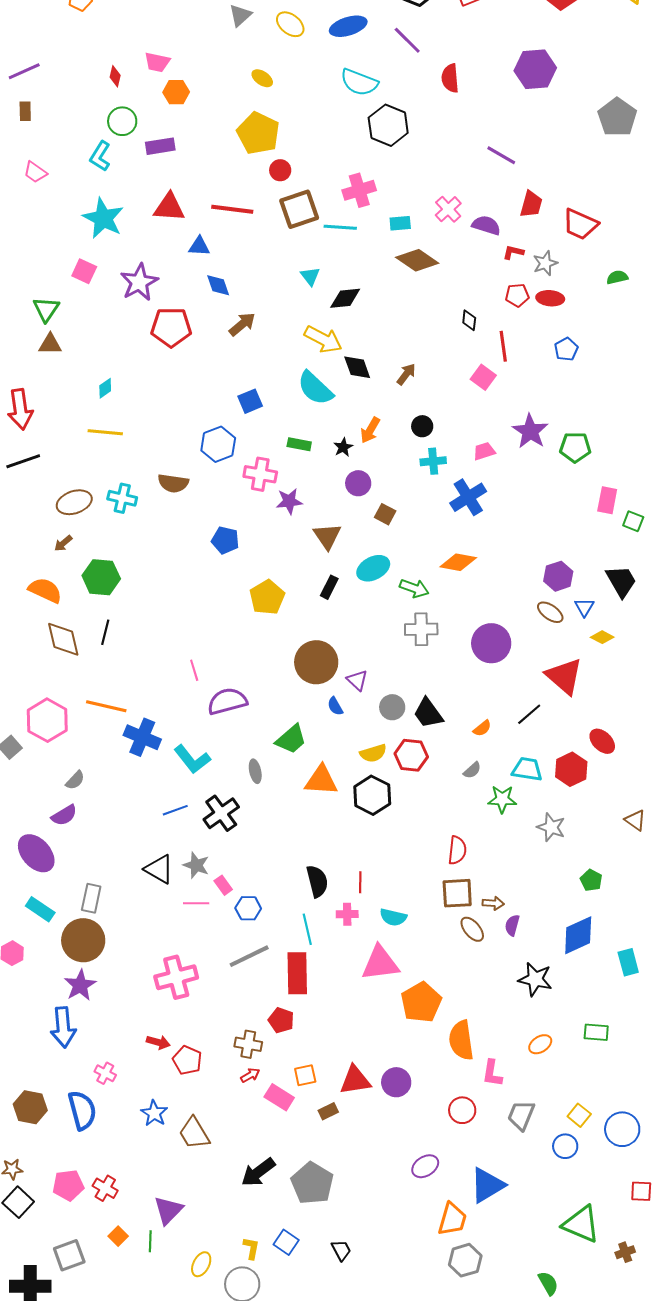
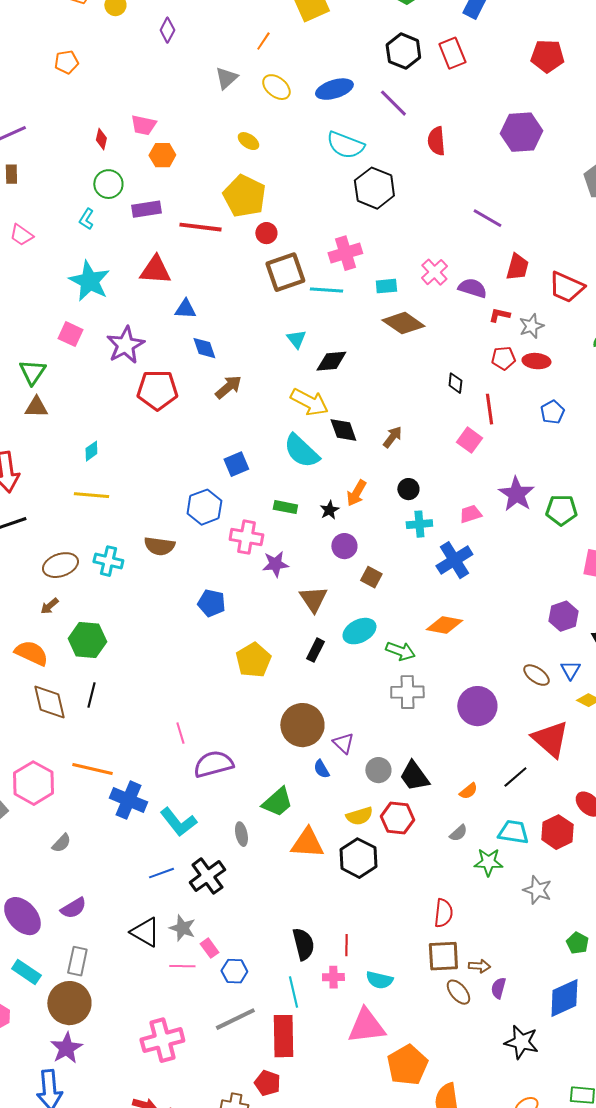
cyan L-shape: (100, 156) -> (86, 219), size x0.7
red line: (232, 209) -> (200, 227), moved
purple hexagon: (558, 576) -> (563, 616), moved
purple semicircle: (64, 815) -> (73, 908), moved

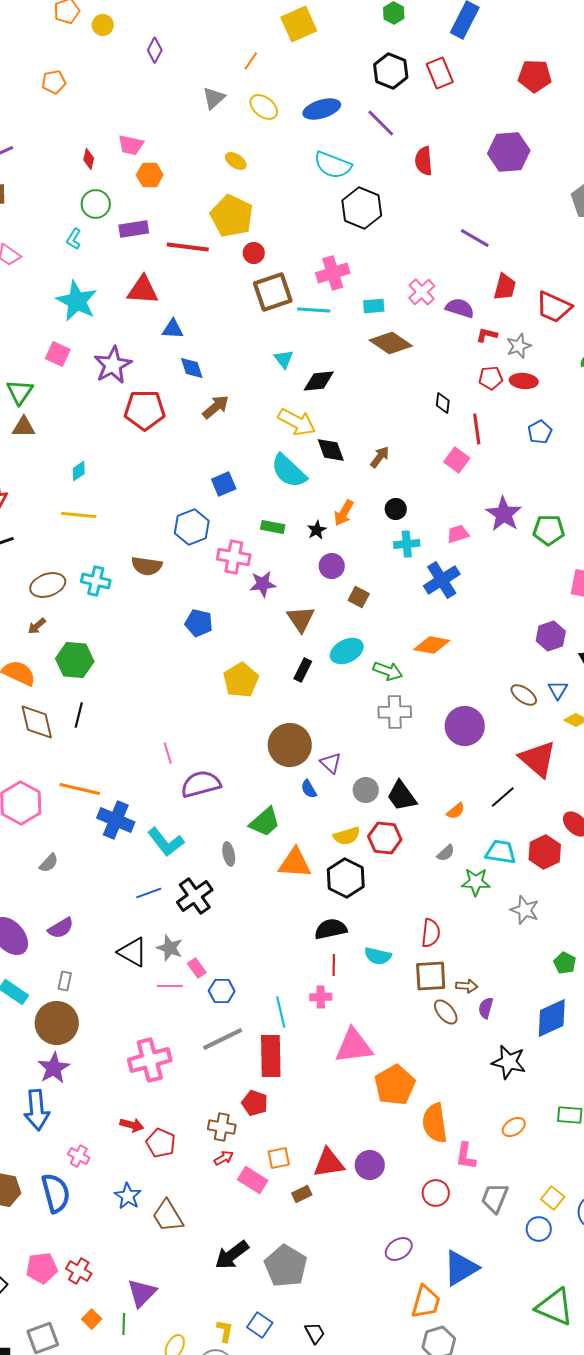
black semicircle: (303, 944) -> (331, 929), moved, turned -88
gray rectangle: (77, 961) -> (65, 981), size x0.7
cyan semicircle: (379, 980) -> (378, 956), moved

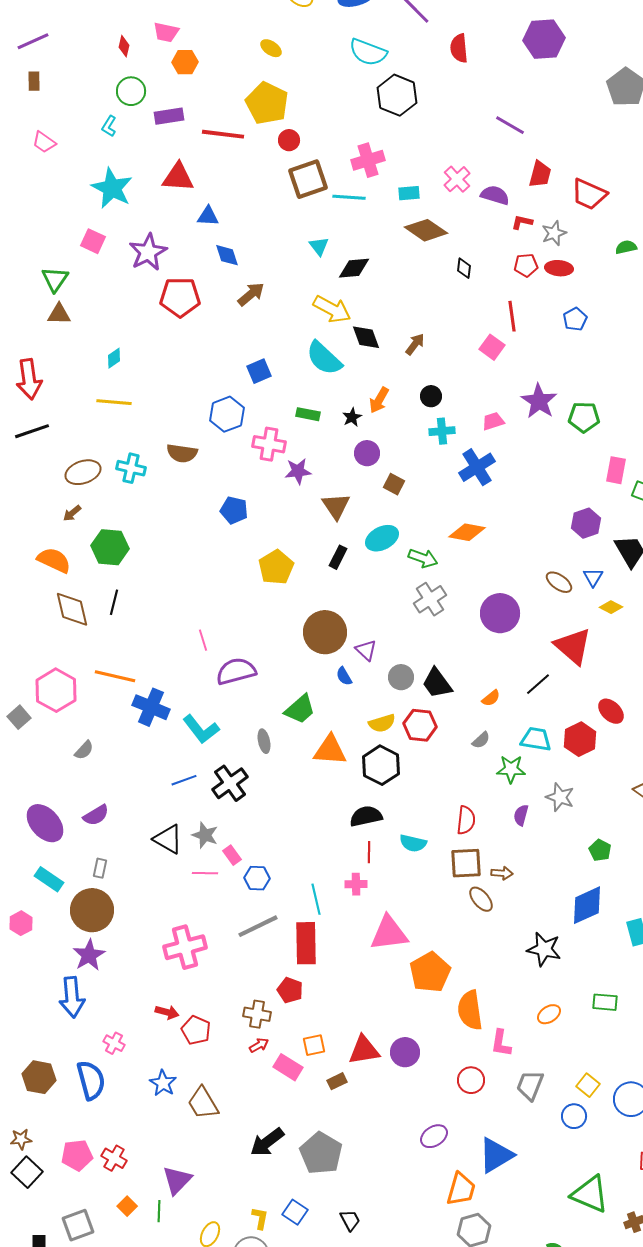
black diamond: (443, 403) -> (464, 268), moved
gray cross: (395, 712) -> (430, 599), turned -32
purple semicircle: (486, 1008) -> (521, 815), moved

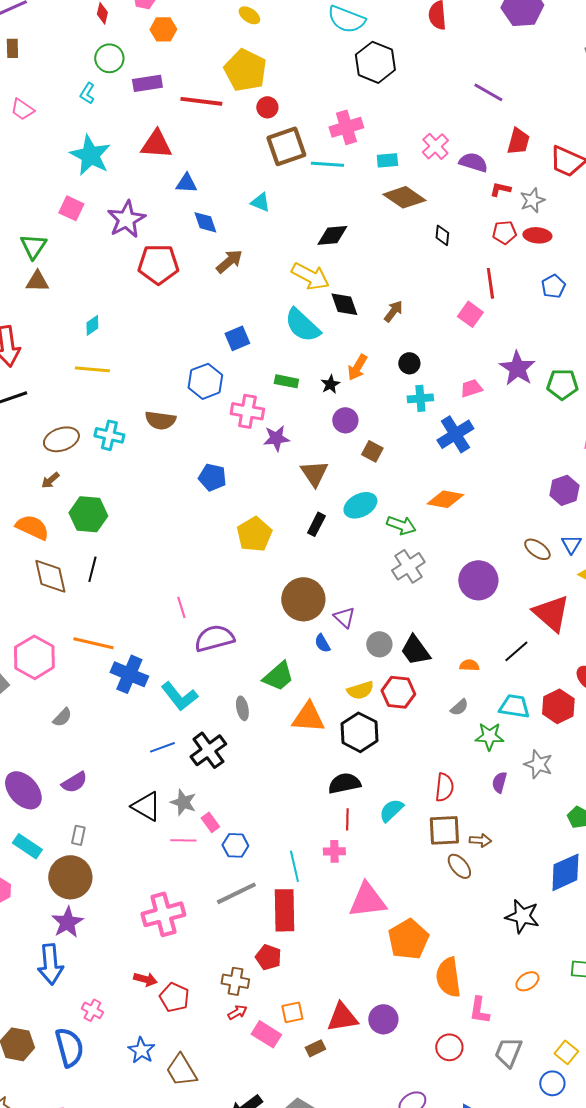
cyan triangle: (319, 246) -> (260, 202), moved, turned -30
orange semicircle: (491, 698) -> (469, 665), turned -138
cyan semicircle: (413, 843) -> (391, 810), turned 124

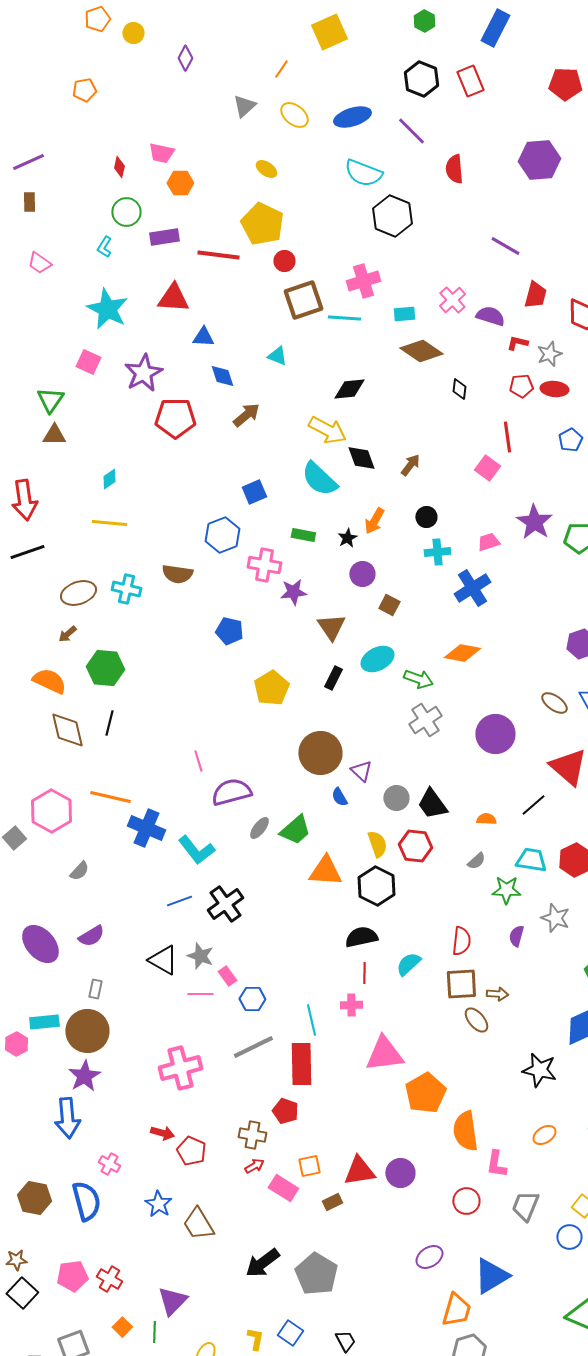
yellow semicircle: (360, 690) -> (377, 844), turned -92
gray ellipse: (242, 708) -> (259, 828), moved, turned 50
cyan rectangle: (27, 846) -> (44, 1022), moved, turned -40

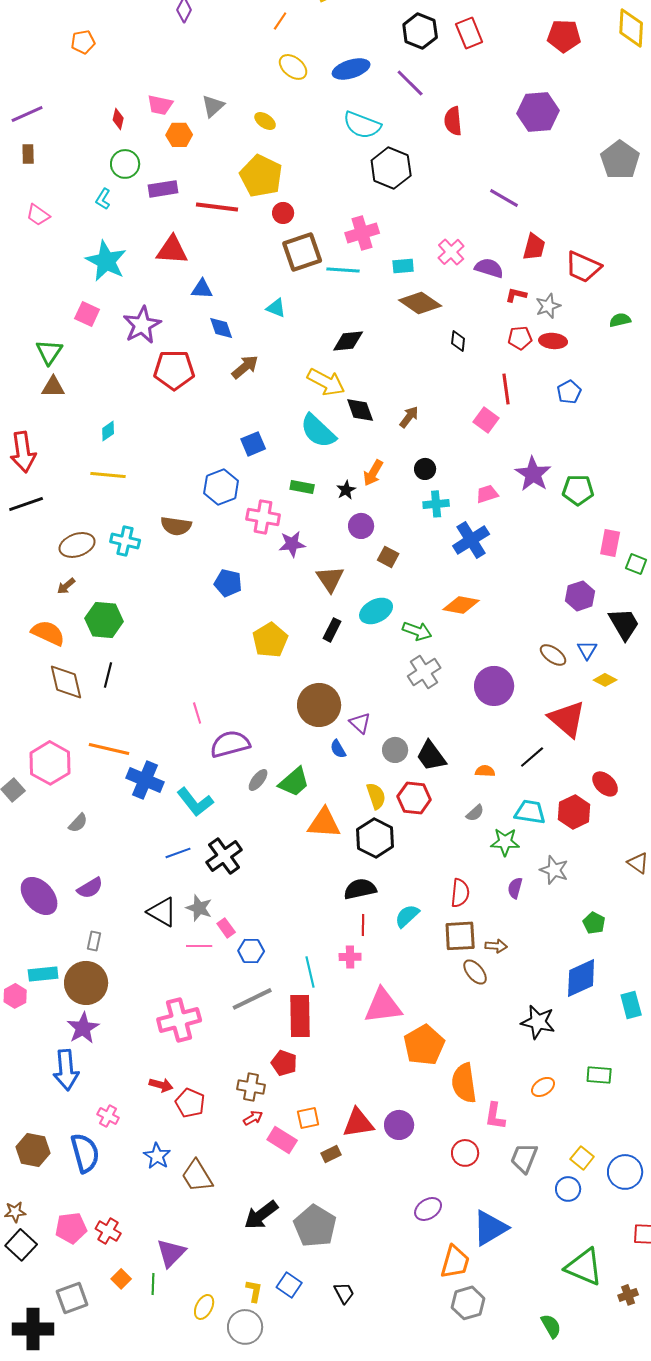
gray triangle: (244, 106) -> (213, 106), moved

